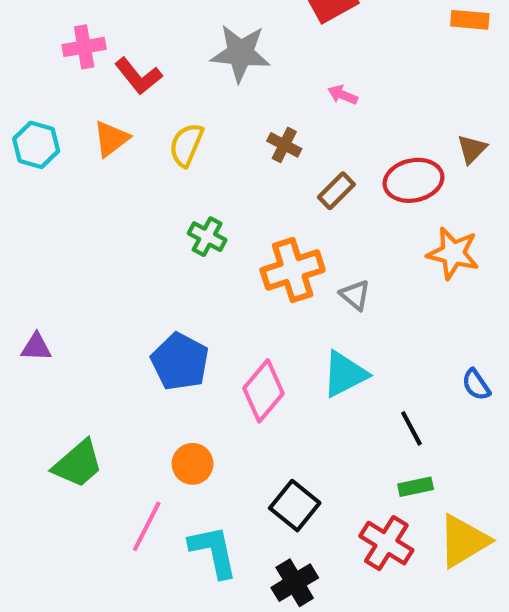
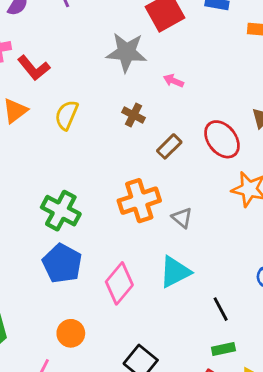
gray star: (240, 53) -> (126, 52), moved
red ellipse: (413, 180) -> (222, 139), turned 63
green cross: (207, 237) -> (61, 211), moved, size x1.5

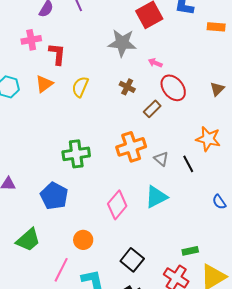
red L-shape: (34, 68) -> (57, 54), turned -135
red ellipse: (222, 139) -> (173, 88), moved
green cross: (61, 211) -> (76, 154), turned -36
blue pentagon: (62, 263) -> (54, 196), moved
black line: (221, 309) -> (188, 164), moved

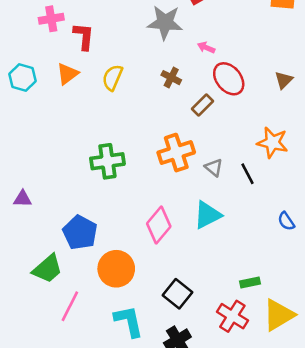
blue pentagon: (54, 196) -> (80, 232), moved
orange circle: (83, 240) -> (116, 269), size x1.5
pink line: (61, 270) -> (70, 306), moved

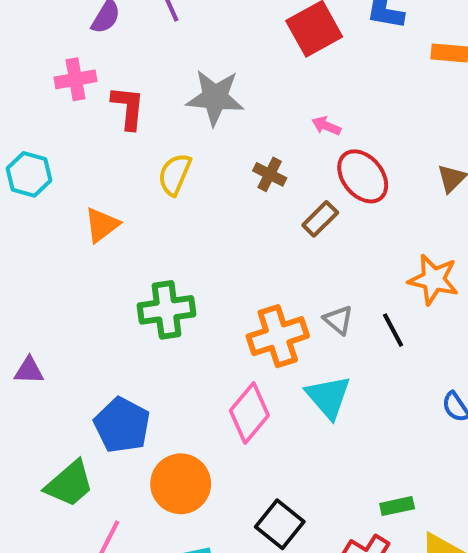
gray star: (165, 23) -> (215, 98), moved
orange triangle: (67, 74) -> (102, 225), moved
orange cross: (176, 153) -> (278, 336), moved
cyan triangle: (207, 215) -> (328, 397), turned -44

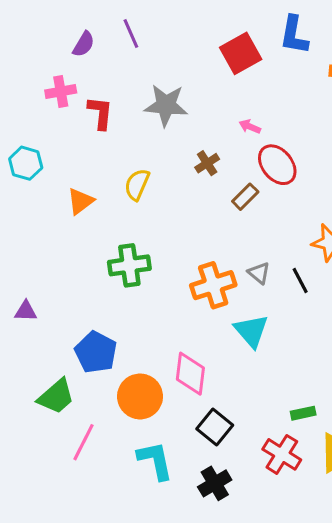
yellow semicircle: (175, 174) -> (137, 185), moved
brown cross: (270, 174) -> (207, 163), turned 30
pink diamond: (249, 413) -> (190, 374), moved, turned -33

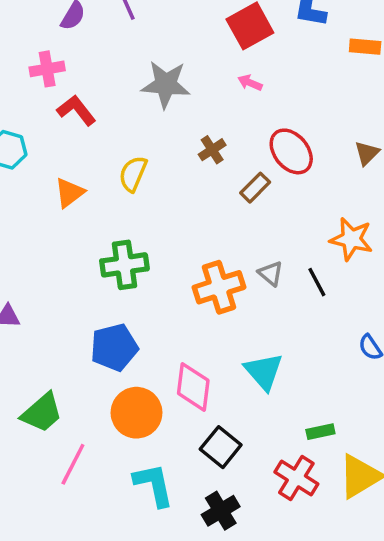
red L-shape: (100, 113) -> (76, 110), moved, turned -44
pink arrow: (250, 127) -> (250, 83), moved
cyan triangle: (251, 331) -> (264, 371), moved
blue pentagon: (96, 352) -> (114, 347), moved, turned 30

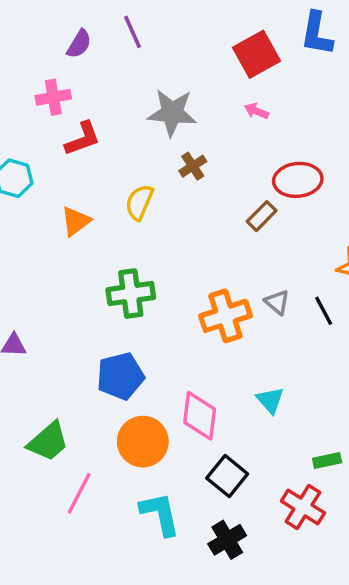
red L-shape: (76, 110) -> (83, 139), turned 108
brown cross: (212, 150) -> (193, 166), moved
red ellipse: (291, 151) -> (298, 180), turned -57
cyan triangle: (264, 371) -> (270, 400), size x0.7

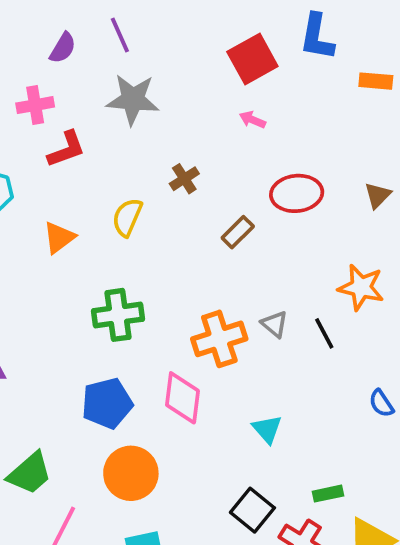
gray star: (172, 113) -> (133, 99), moved
brown rectangle: (262, 216) -> (238, 232), moved
pink diamond: (200, 416) -> (182, 398), moved
black square: (227, 476) -> (252, 510), moved

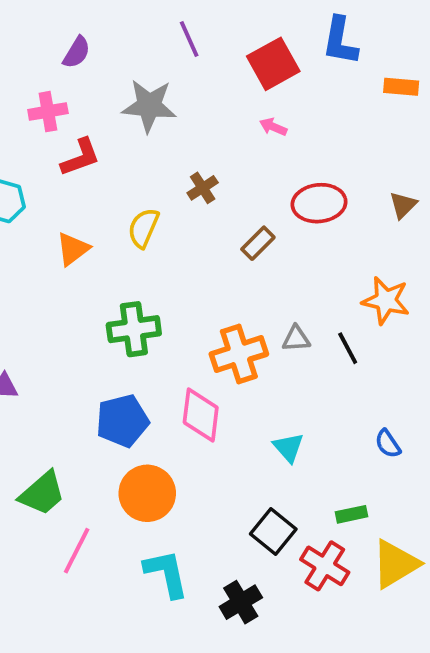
purple line: (120, 35) -> (189, 39), moved
gray triangle: (275, 324) -> (296, 339), turned -44
blue semicircle: (381, 403) -> (388, 444), moved

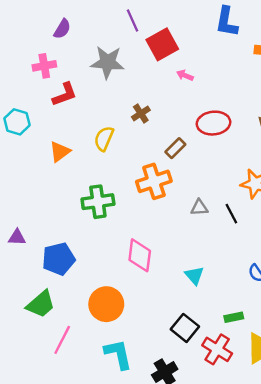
red square: (273, 64) -> (162, 44), moved
orange cross: (239, 354) -> (154, 181), moved
blue pentagon: (122, 421) -> (59, 259), moved

